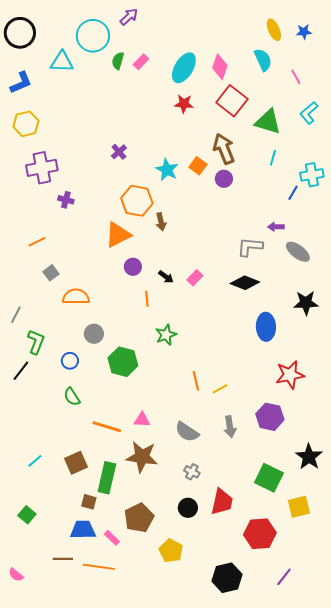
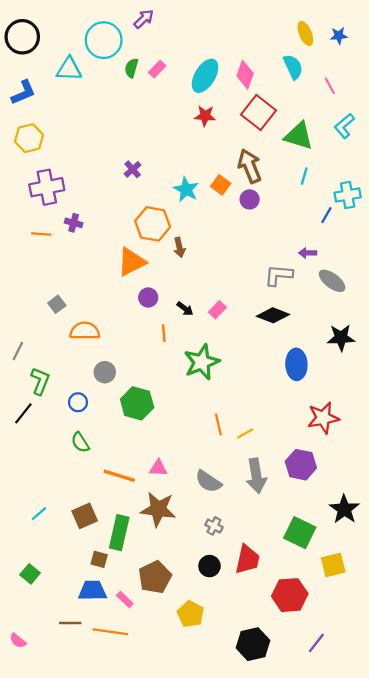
orange line: (37, 242) -> (41, 234), moved, turned 30
green star: (166, 335) -> (202, 362), moved, size x1.5
gray arrow: (230, 427) -> (256, 476), size x1.4

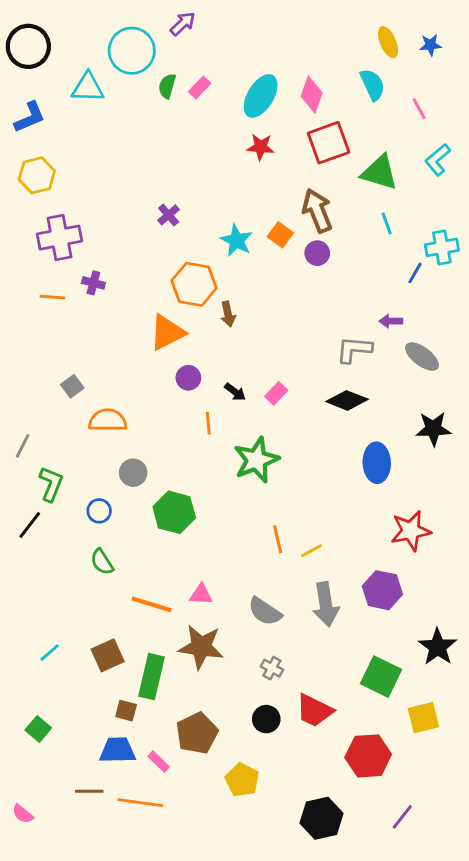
red square: (259, 113) -> (329, 143), turned 32
cyan line: (304, 176) -> (387, 223), turned -36
red trapezoid: (247, 559) -> (314, 711), turned 104

